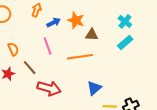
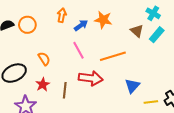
brown triangle: (92, 35) -> (137, 31), moved, turned 48
brown line: (30, 68) -> (65, 90), moved, turned 56
red arrow: (49, 88) -> (91, 78), moved

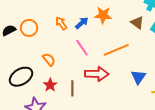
orange arrow: (62, 15) -> (61, 23), moved, turned -40

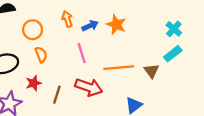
brown triangle: (137, 23) -> (151, 71), moved
orange circle: (29, 28) -> (33, 30), moved

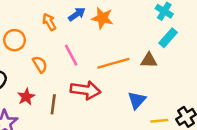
blue arrow: (90, 26) -> (77, 14), moved
orange semicircle: (41, 55) -> (40, 64), moved
brown triangle: (151, 71) -> (149, 60), turned -42

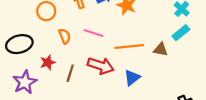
pink line: (71, 55) -> (93, 33), turned -54
blue triangle: (137, 100) -> (132, 78), moved

